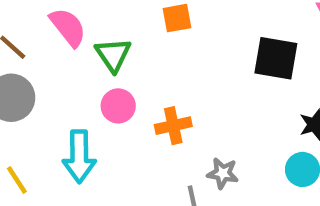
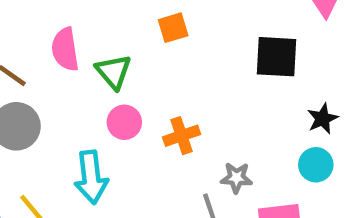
pink semicircle: (68, 27) -> (65, 49), turned -144

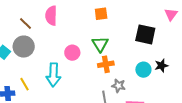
green triangle: (113, 72) -> (100, 44), moved
orange cross: (182, 136) -> (106, 64), moved
cyan circle: (316, 165) -> (143, 70), moved

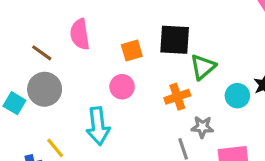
orange square: (101, 14) -> (132, 50), moved
black square: (145, 34) -> (175, 40), moved
green triangle: (100, 44) -> (203, 67), moved, turned 30

